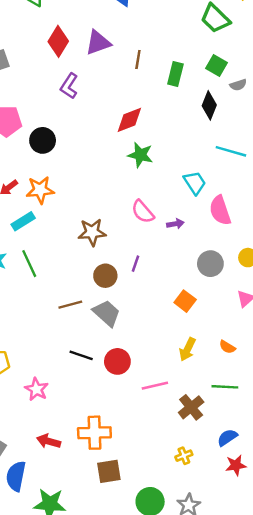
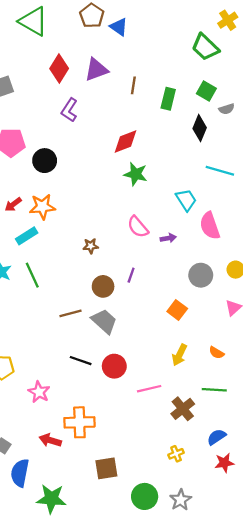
brown star: (92, 232) -> (91, 246), size x0.6
orange cross: (94, 433) -> (79, 422), moved

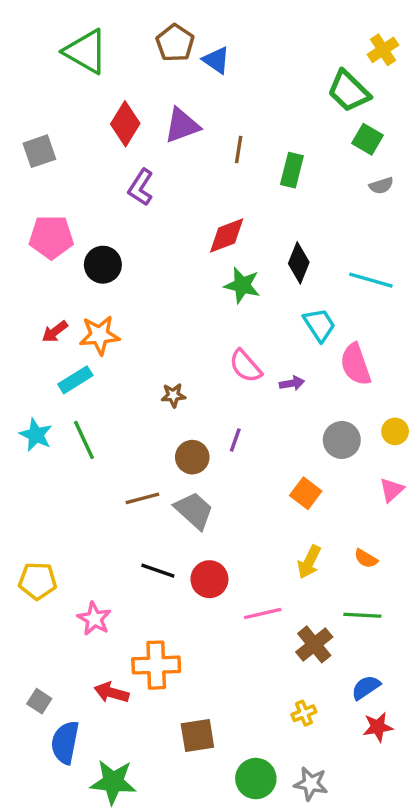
green square: (206, 91) -> (368, 139), moved
black diamond: (200, 128) -> (299, 263), moved
gray star: (181, 500) -> (311, 784), turned -30

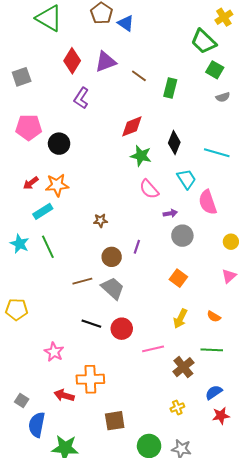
brown line: (239, 150) -> (139, 76), turned -63
pink semicircle: (246, 366) -> (149, 189), moved
gray circle: (342, 440) -> (182, 236), moved
yellow pentagon: (38, 581) -> (17, 309), moved

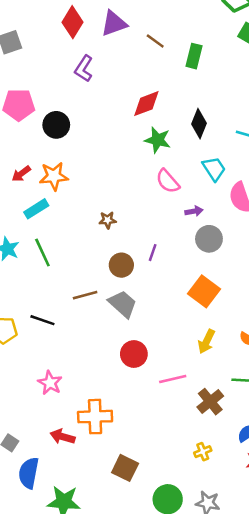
orange square: (178, 278) -> (204, 291), size x1.4
black line: (91, 324) -> (42, 320), moved
brown square: (115, 421) -> (125, 468), turned 35

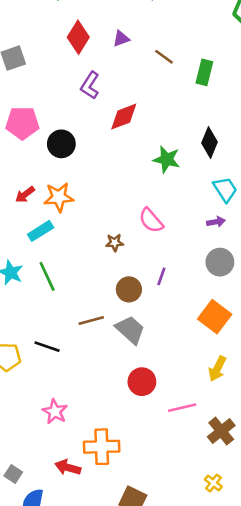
purple triangle: (114, 23) -> (121, 39), size x0.6
red diamond: (146, 104) -> (124, 117), moved
pink semicircle: (168, 181) -> (151, 221), moved
purple arrow: (194, 211) -> (216, 222), moved
yellow cross: (203, 452) -> (213, 483), turned -30

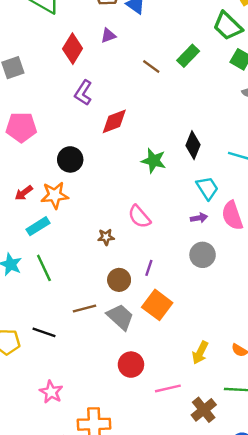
purple triangle: (121, 39) -> (108, 35), moved
green rectangle: (204, 72) -> (188, 56), moved, turned 30
black circle: (61, 144) -> (70, 159), moved
orange square: (215, 317) -> (157, 305), moved

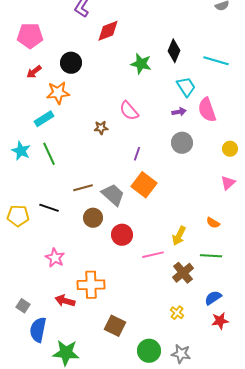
red arrow: (24, 193) -> (34, 72), moved
brown circle: (119, 280) -> (93, 218), moved
yellow arrow: (200, 353) -> (179, 236), moved

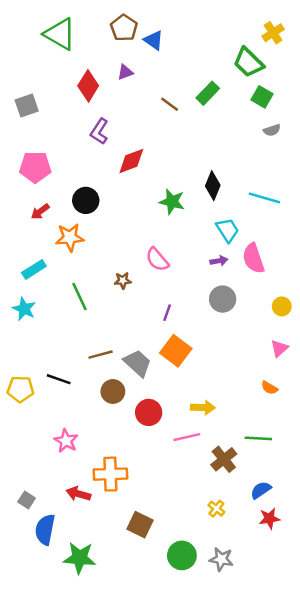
cyan rectangle: (44, 119) -> (34, 269), moved
green line: (49, 154) -> (80, 297), moved
orange semicircle: (213, 223) -> (269, 388), moved
yellow arrow: (179, 236) -> (203, 408), moved, turned -114

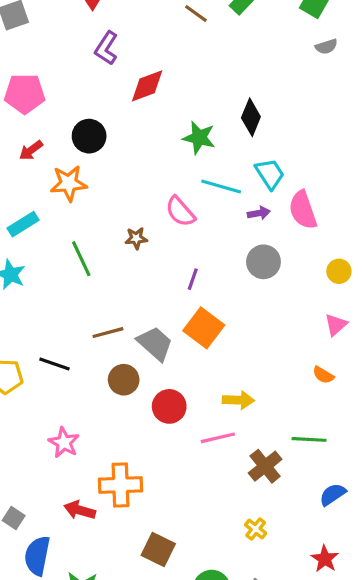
cyan line: (264, 198) -> (221, 186), moved
blue semicircle: (261, 490) -> (333, 494), moved
red star: (269, 518) -> (325, 559), moved, turned -30

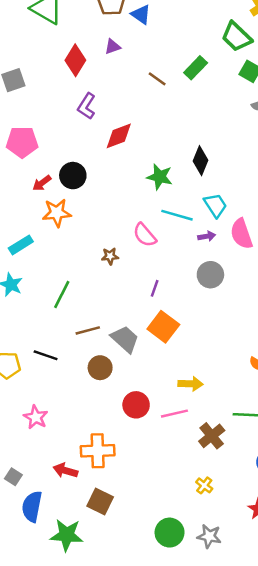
red arrow: (31, 150) -> (42, 183), moved
green line: (81, 259) -> (62, 295), moved, turned 52
red circle: (169, 406) -> (136, 405), moved
pink star: (64, 443) -> (36, 417), moved
brown square: (158, 549) -> (100, 502), moved

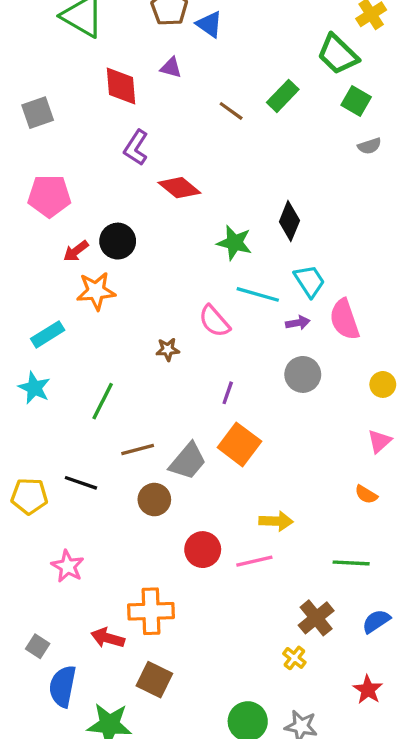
purple triangle: (113, 47) -> (171, 68), turned 35
red diamond: (75, 60) -> (121, 86), turned -36
red diamond: (119, 136) -> (179, 188), turned 60
gray trapezoid: (125, 339) -> (188, 461), turned 88
brown cross: (212, 436) -> (316, 618), moved

